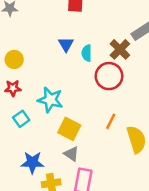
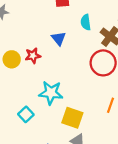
cyan semicircle: (87, 53) -> (86, 22), moved
red star: (13, 88) -> (33, 56), moved

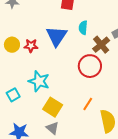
blue triangle: (59, 38) -> (57, 36), size x1.6

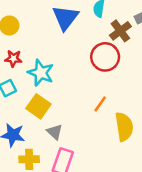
red star: (31, 46) -> (13, 59), moved
yellow square: (53, 107) -> (38, 106), moved

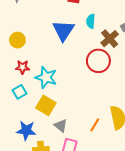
orange line: (100, 104) -> (95, 125), moved

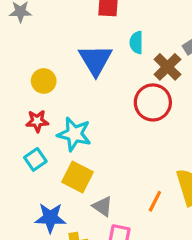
yellow circle: (17, 40) -> (44, 81), moved

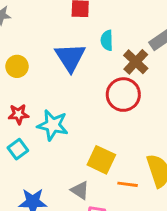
yellow circle: (44, 81) -> (17, 66), moved
yellow square: (77, 177) -> (101, 160), moved
orange line: (155, 201) -> (128, 184), turned 72

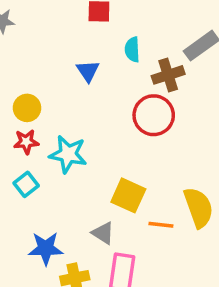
blue triangle: (70, 57) -> (88, 71), size x0.6
brown cross: (136, 62) -> (168, 75), turned 30
yellow circle: (17, 66) -> (27, 108), moved

